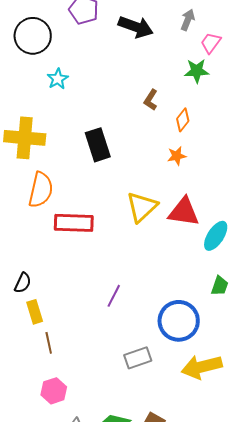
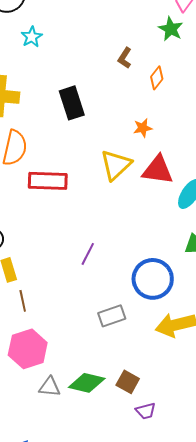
green star: (197, 71) -> (171, 29), turned 30
orange star: (177, 156) -> (143, 128), moved
pink hexagon: (54, 391) -> (28, 349), size x1.5

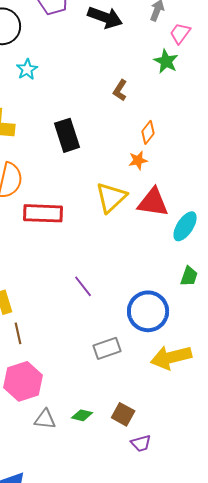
orange diamond: (157, 78) -> (148, 132), moved
purple line: (88, 254) -> (83, 286), turned -65
green diamond: (87, 383) -> (82, 415), size x0.6

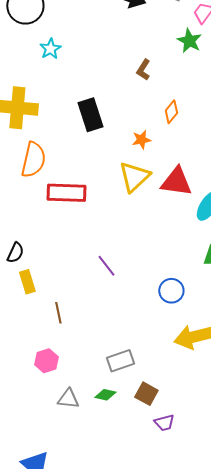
orange star: (138, 160) -> (141, 140), moved
blue circle: (148, 311) -> (171, 291), size x0.6
brown line: (18, 333) -> (58, 313), moved
gray rectangle: (107, 348) -> (120, 361), moved
pink hexagon: (23, 381) -> (46, 361), size x0.6

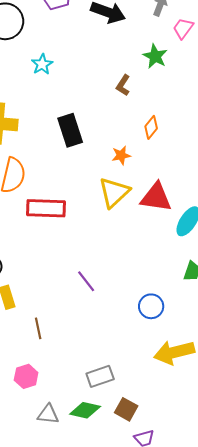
green star: (189, 41) -> (155, 56), moved
cyan star: (50, 49) -> (42, 64), moved
green diamond: (105, 395) -> (85, 410), size x1.4

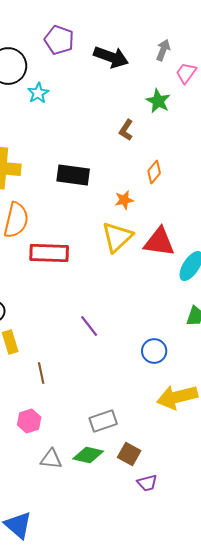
cyan star: (42, 64) -> (38, 93), moved
black rectangle: (70, 130) -> (73, 175), turned -64

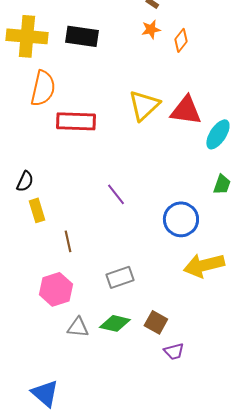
black rectangle: (73, 175) -> (82, 36), moved
orange star: (124, 200) -> (151, 29), moved
blue circle: (154, 351) -> (181, 219), size x1.4
pink hexagon: (29, 421) -> (56, 289), size x1.4
gray rectangle: (103, 421) -> (120, 277), moved

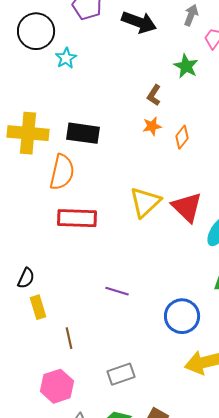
orange semicircle: (43, 88) -> (62, 172), moved
red triangle: (186, 110) -> (187, 207), turned 36
purple line: (116, 194) -> (117, 291), turned -35

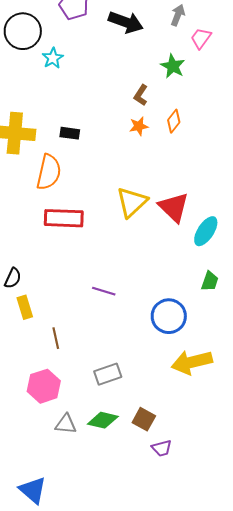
black rectangle: (83, 133) -> (70, 133), size x0.6
orange diamond: (182, 137) -> (174, 121), moved

